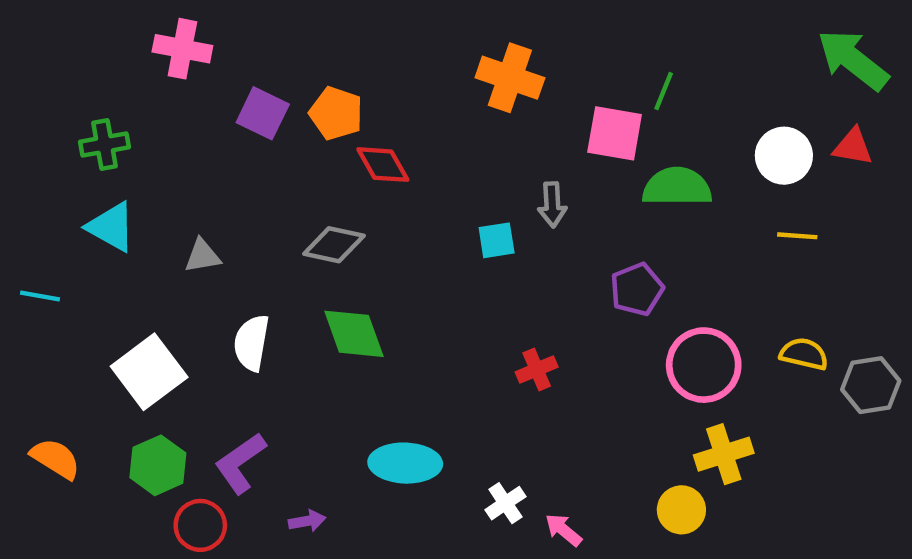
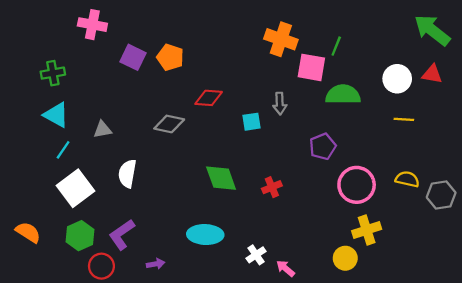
orange cross: (510, 78) -> (281, 39), moved
red diamond: (383, 165) -> (209, 98), moved, turned -56
cyan line: (40, 296) -> (63, 150), moved, turned -66
green diamond: (354, 334) -> (221, 178), moved

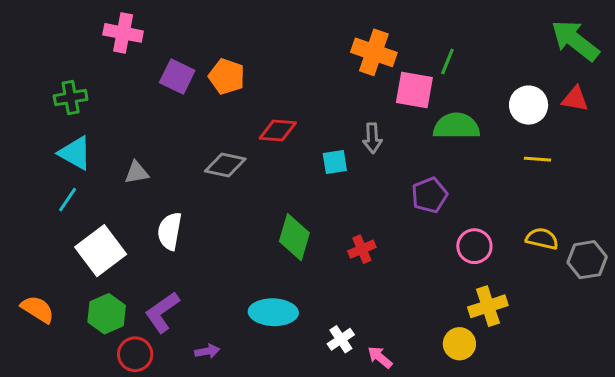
cyan line: (63, 150) -> (68, 200), moved
green diamond: (221, 178) -> (294, 237), turned 36
pink circle: (357, 185) -> (474, 246), size x0.7

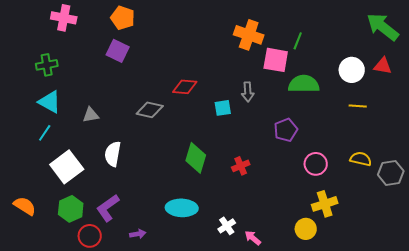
pink cross: (123, 33) -> (64, 18), moved
orange pentagon: (227, 76) -> (123, 18), moved

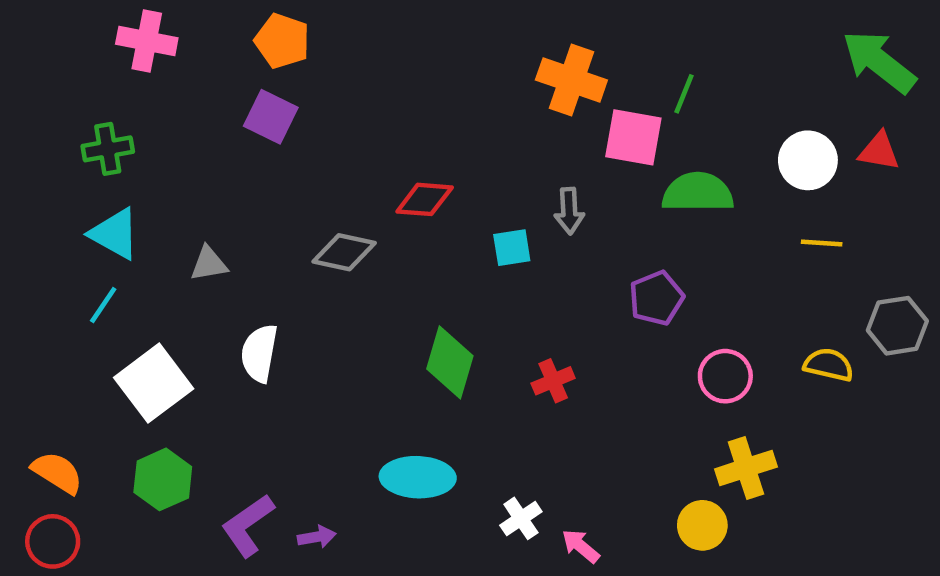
gray hexagon: (391, 173) -> (897, 326), moved
purple L-shape: (108, 208) -> (248, 525), moved
red circle: (90, 236) -> (53, 541), moved

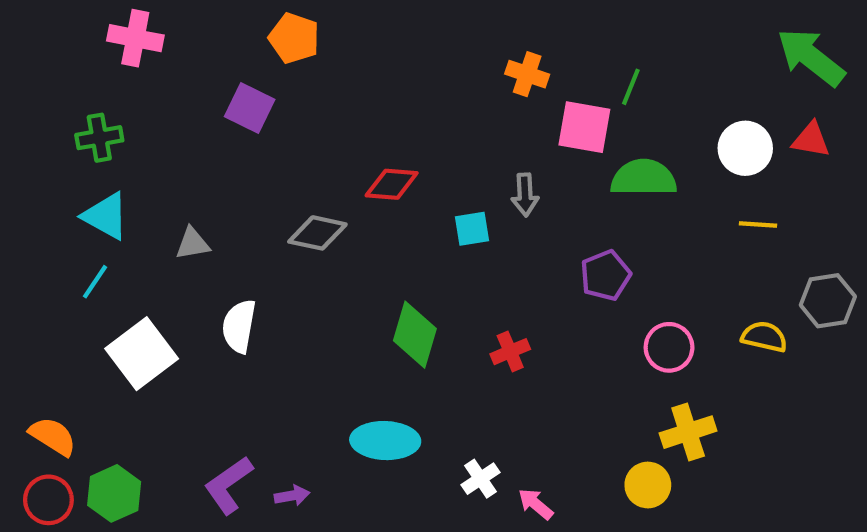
orange pentagon: (282, 41) -> (294, 38), moved
orange cross: (571, 80) -> (527, 74), size x0.7
green hexagon: (163, 479) -> (114, 493), moved

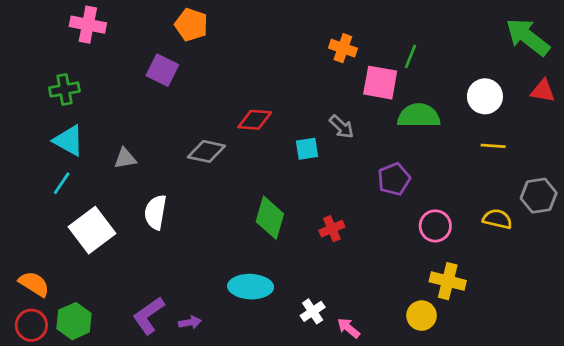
red triangle: (811, 140) -> (543, 91), moved
gray arrow: (525, 195) -> (342, 127), turned -44
yellow cross: (688, 432) -> (448, 281), turned 32

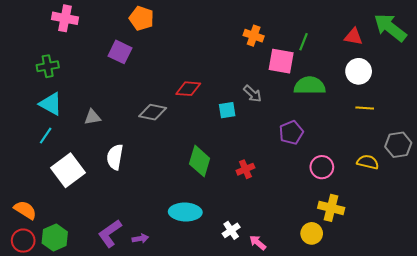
red triangle: (543, 91) -> (353, 37), moved

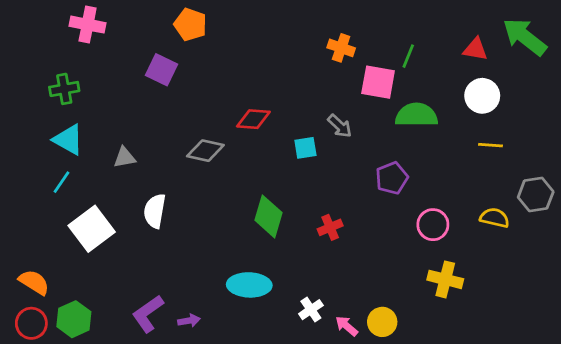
yellow circle: (312, 233) -> (382, 322), moved

